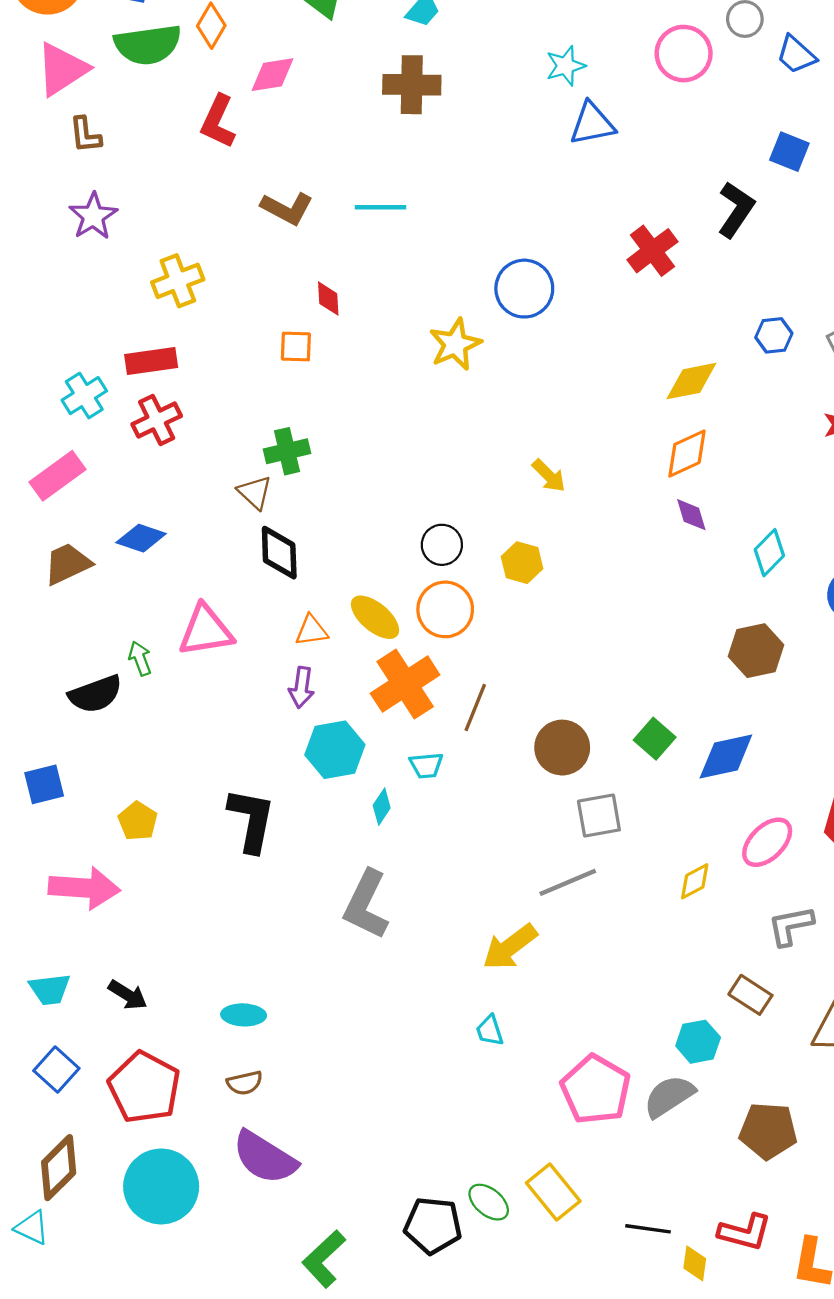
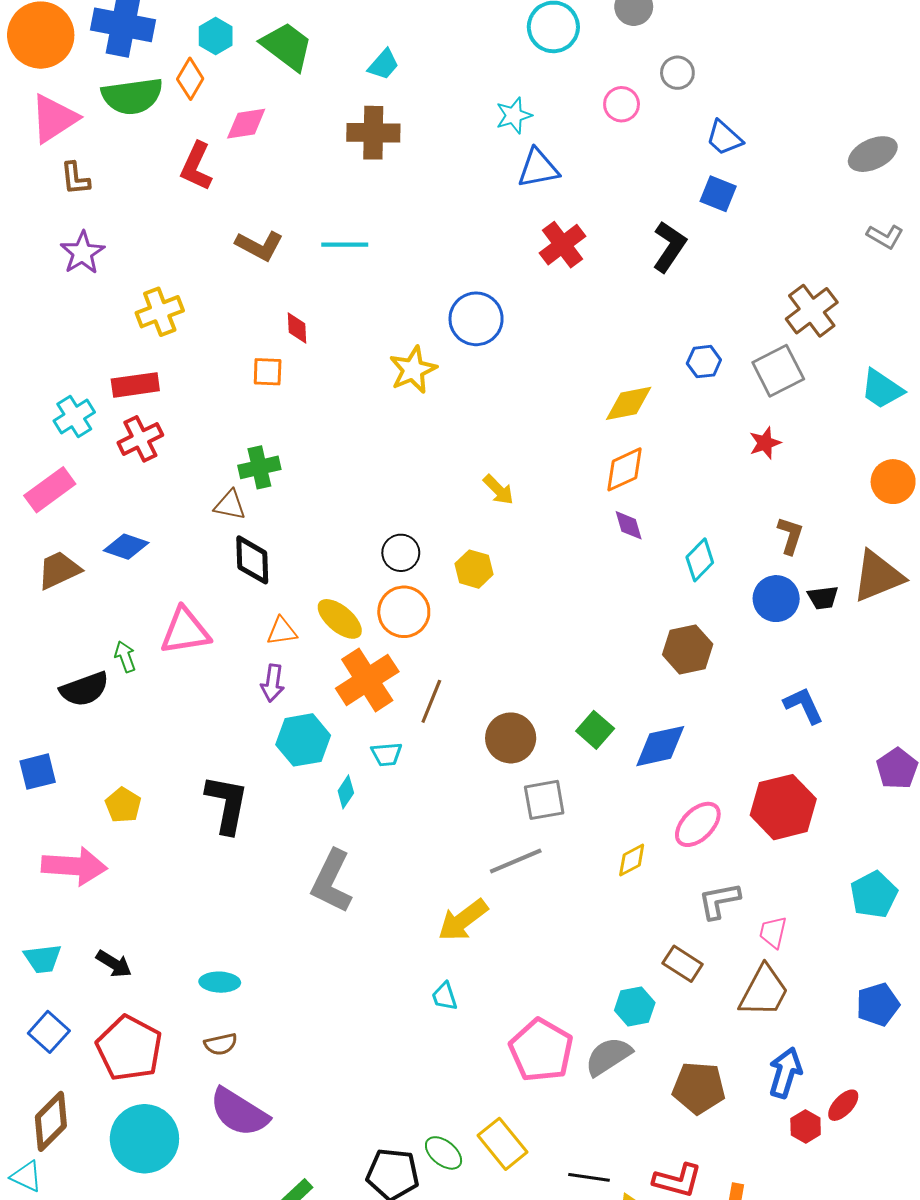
pink circle: (684, 54) -> (622, 104), size x0.7
blue trapezoid: (796, 55) -> (724, 138), moved
red cross: (652, 251) -> (563, 245), moved
brown triangle: (255, 492) -> (230, 505), turned -32

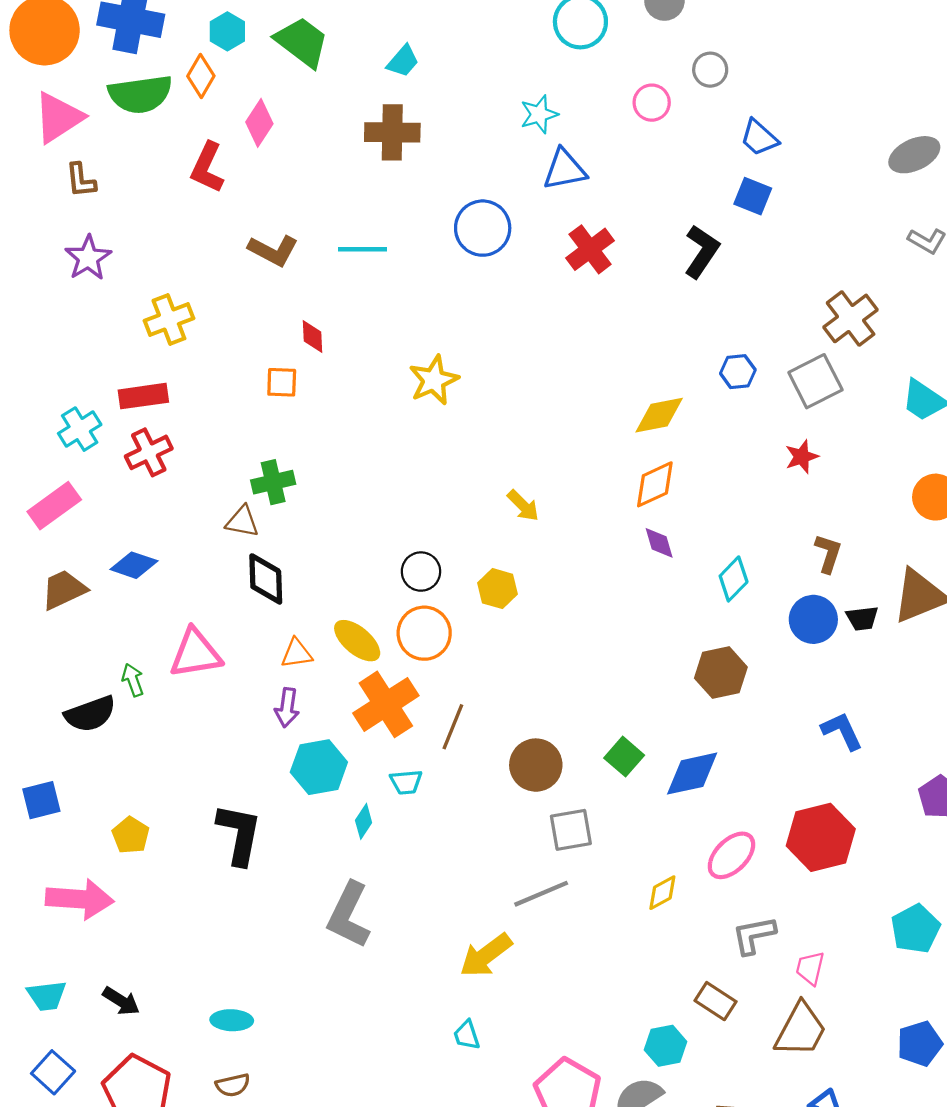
pink diamond: (246, 124) -> (259, 123), turned -48
blue circle: (476, 319) -> (483, 228), moved

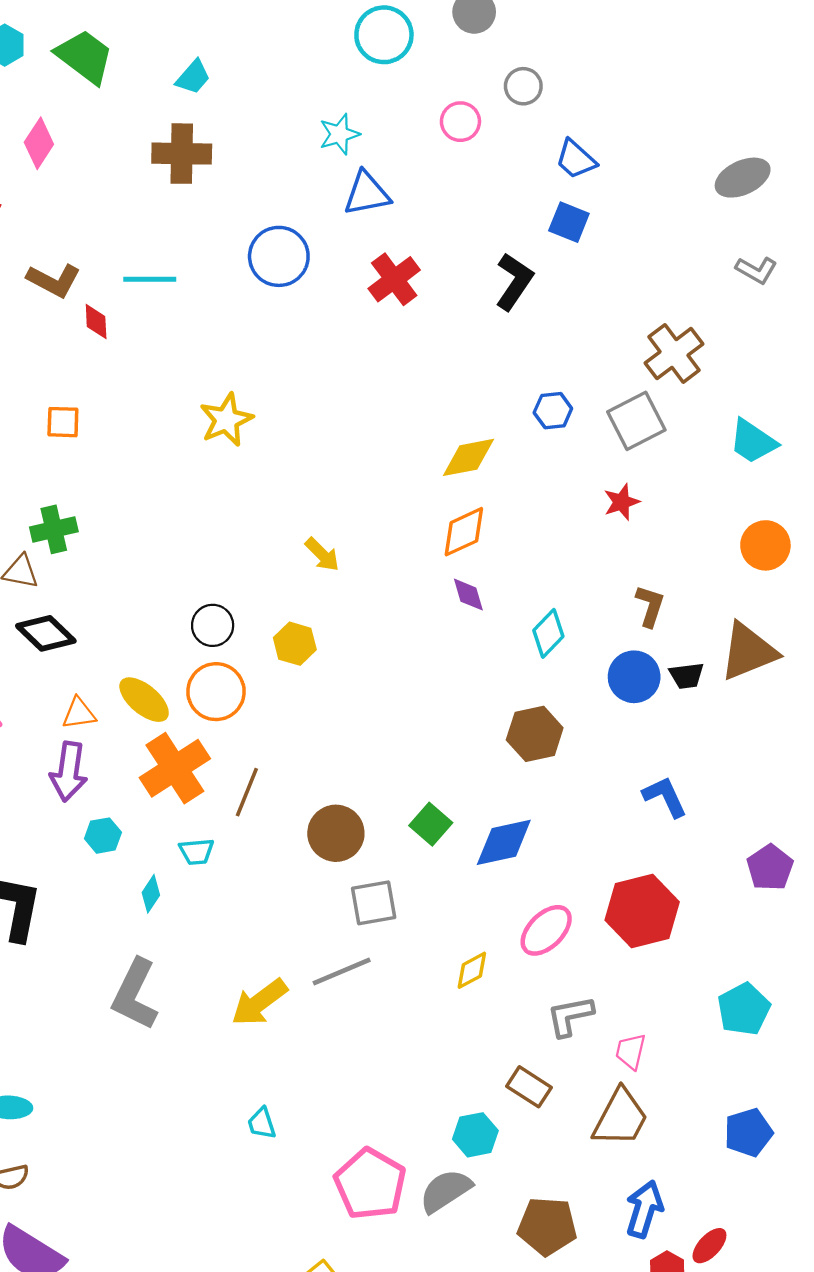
red diamond: (313, 337) -> (96, 322), moved
black diamond: (266, 579) -> (46, 633), turned -44
purple arrow: (287, 708) -> (69, 772), size x1.4
cyan hexagon: (319, 767) -> (103, 836), size x0.6
yellow arrow: (486, 955) -> (259, 1002), moved

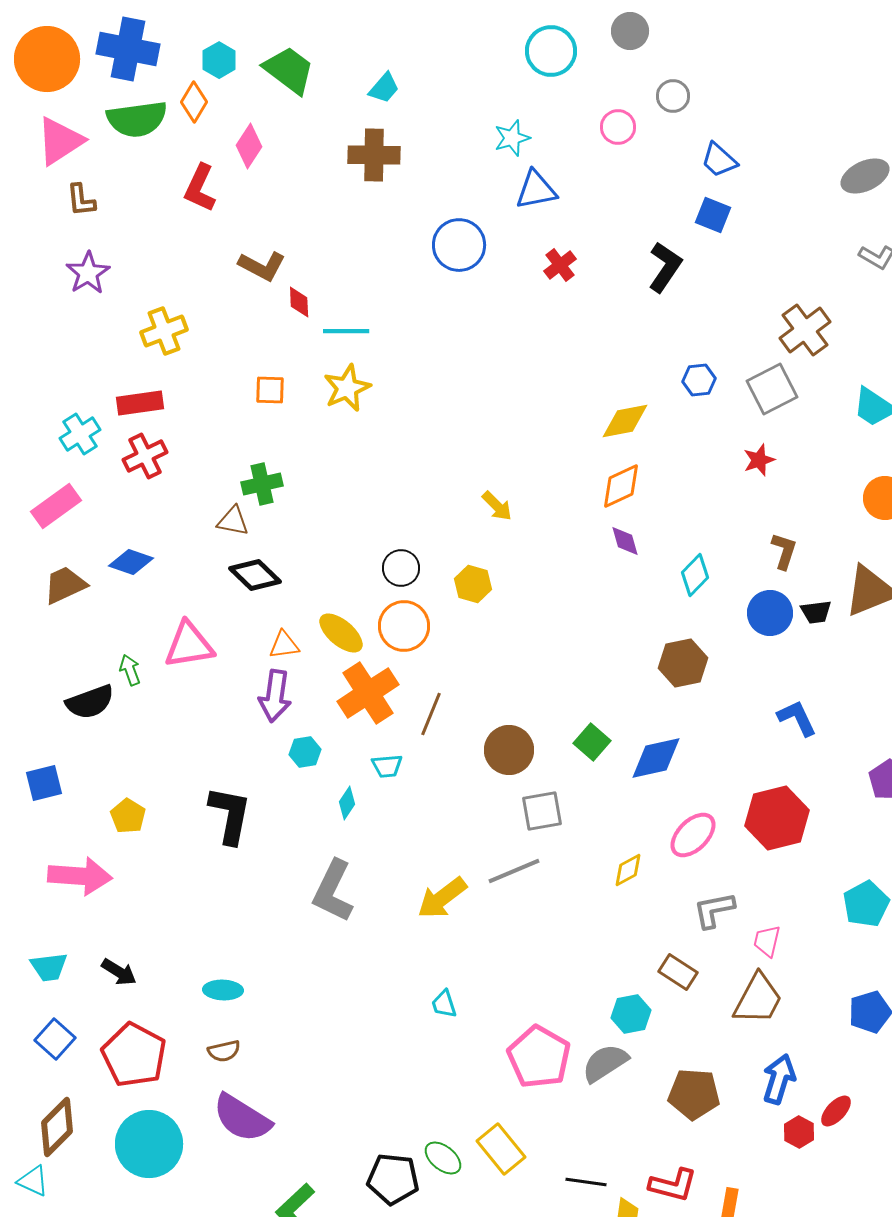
cyan line: (150, 279) -> (346, 331), moved
red cross: (394, 279) -> (560, 265), size x0.7
yellow star: (226, 420) -> (347, 388), moved

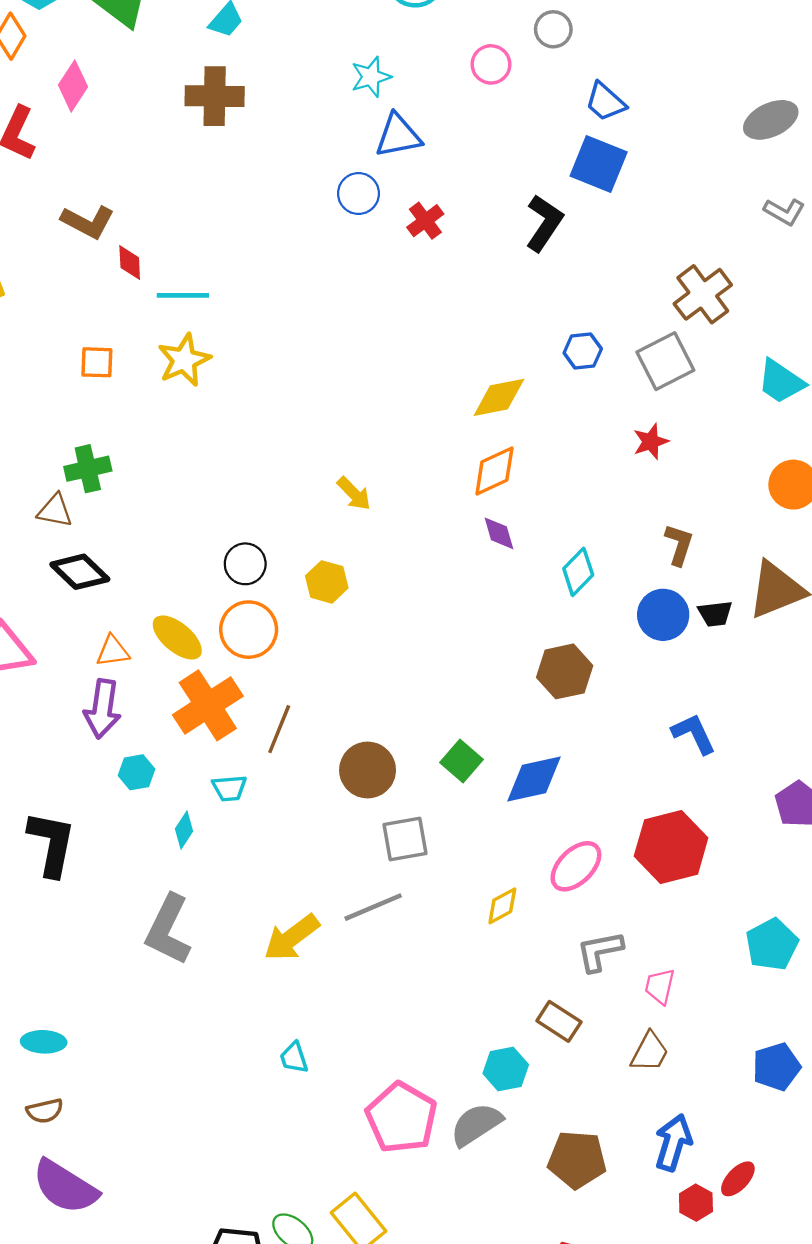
blue square: (713, 215) -> (599, 164), size x1.4
blue circle: (459, 245) -> (358, 194), moved, size x0.7
brown trapezoid: (758, 999) -> (650, 1052), size x0.7

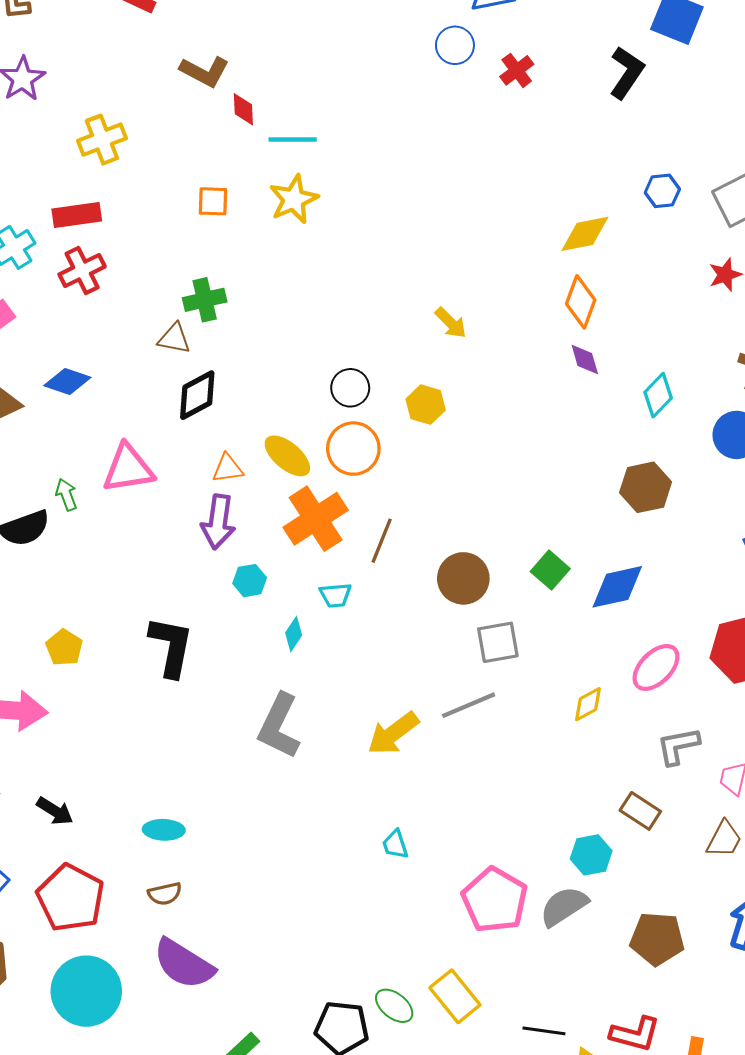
orange diamond: (494, 471) -> (581, 302), turned -45
black diamond: (80, 572) -> (197, 395), turned -72

